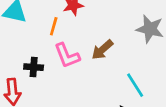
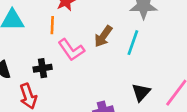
cyan line: (135, 85) -> (133, 43), moved, turned 65

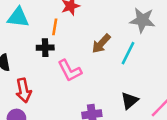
pink L-shape: (71, 50) -> (70, 71), moved
black cross: (43, 68) -> (45, 48), moved

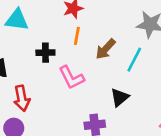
orange line: (55, 27) -> (77, 36), moved
black triangle: (130, 101) -> (120, 97), moved

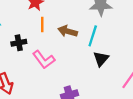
brown arrow: (106, 49) -> (68, 31), turned 72
black triangle: (120, 97) -> (101, 59), moved

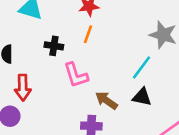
brown arrow: (68, 31) -> (106, 100), moved
black triangle: (101, 59) -> (142, 97), turned 42

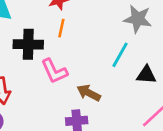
black cross: (54, 46) -> (28, 44), size x1.5
black triangle: (142, 97) -> (146, 75), moved

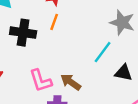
pink L-shape: (54, 71) -> (41, 81), moved

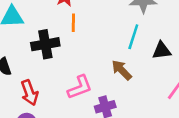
pink L-shape: (41, 81) -> (80, 87), turned -75
brown arrow: (71, 82) -> (122, 70), moved, turned 30

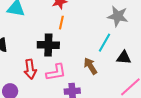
black cross: (45, 44) -> (48, 45), moved
red arrow: (30, 93) -> (30, 69), moved

